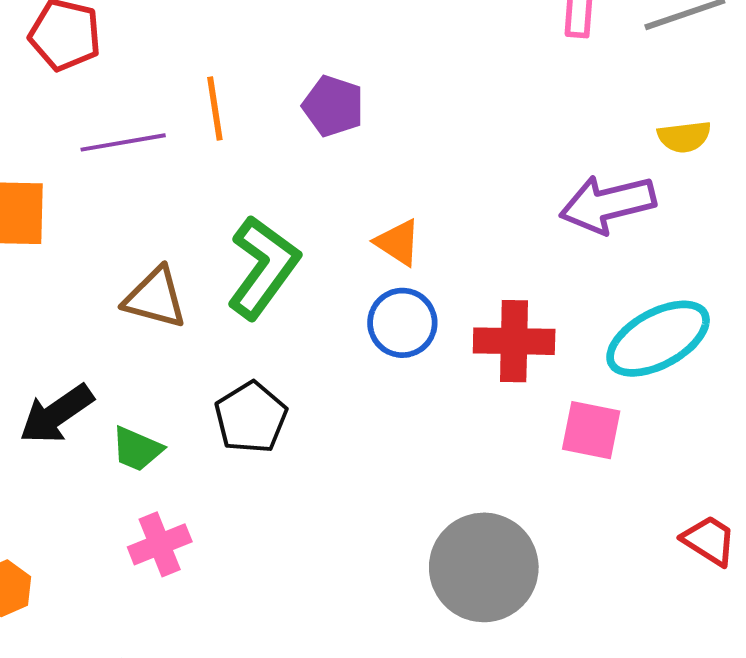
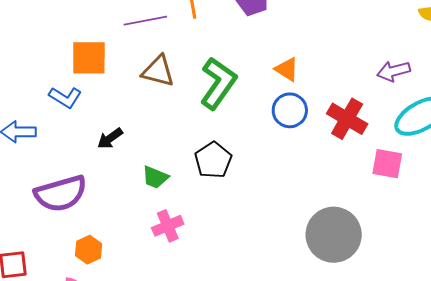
purple arrow: (608, 204) -> (394, 71), moved, size x0.7
brown triangle: (155, 298) -> (158, 71), moved
red cross: (514, 341) -> (347, 119), turned 30
black arrow: (56, 414) -> (110, 138), moved, size x0.7

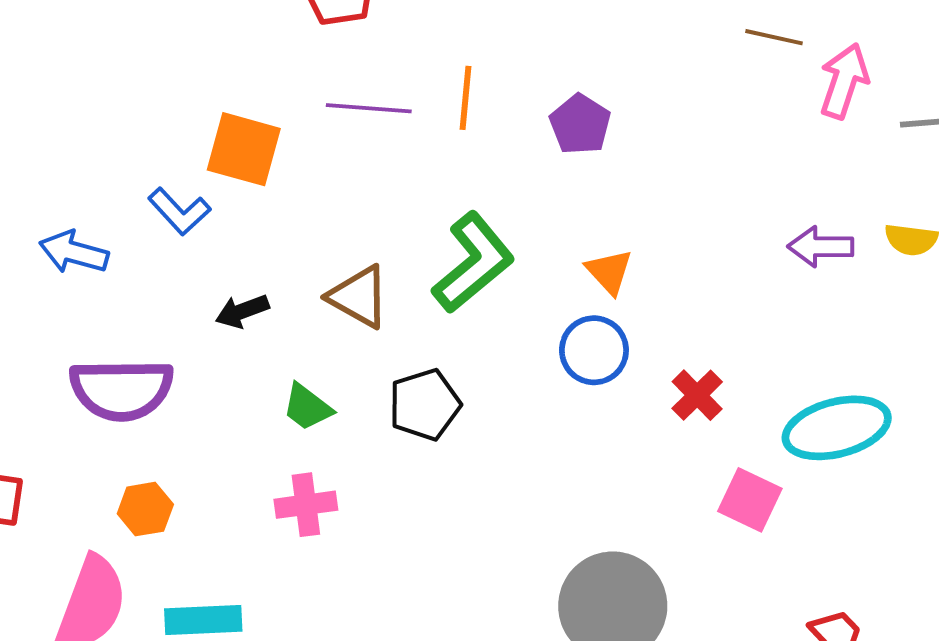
brown triangle: (158, 71) -> (359, 297), moved
purple arrow: (394, 71) -> (821, 247), moved
red cross: (347, 119) -> (697, 395), size x0.7

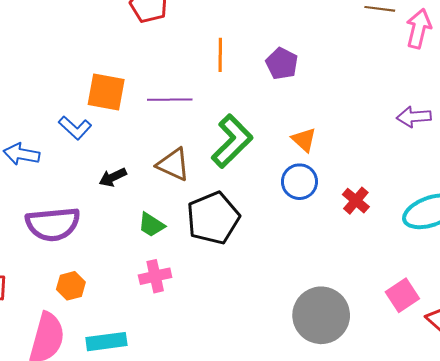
purple line: (369, 108) -> (170, 100), moved
black pentagon: (425, 405) -> (213, 218), size x1.4
pink square: (750, 500) -> (402, 295), moved, turned 36

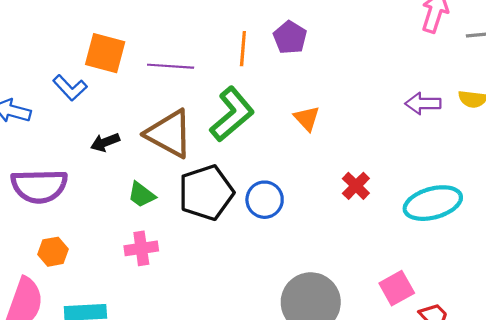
orange line: (220, 55) -> (243, 49), moved
brown triangle: (173, 164) -> (169, 134), size x1.4
blue circle: (299, 182) -> (265, 200), moved

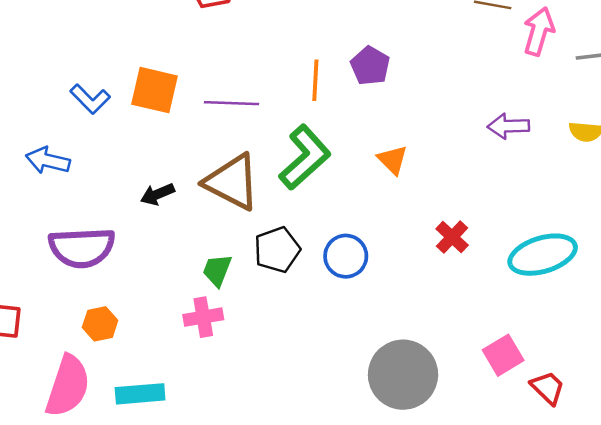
blue L-shape: (70, 88) -> (90, 99), moved
purple arrow: (423, 103) -> (508, 126), moved
black pentagon: (206, 193) -> (277, 250), size x0.7
green trapezoid: (142, 195) -> (217, 270), moved, turned 76

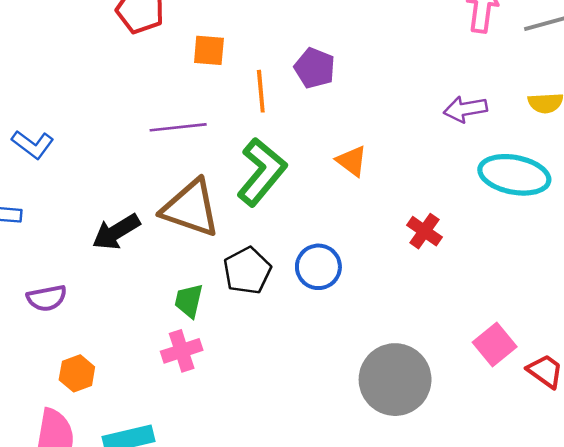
orange square: (154, 90) -> (209, 50), moved, size x0.7
black arrow: (157, 194) -> (116, 232), size x1.4
purple semicircle: (82, 248) -> (47, 298), size x0.6
cyan ellipse: (543, 255) -> (514, 175), moved, turned 36

